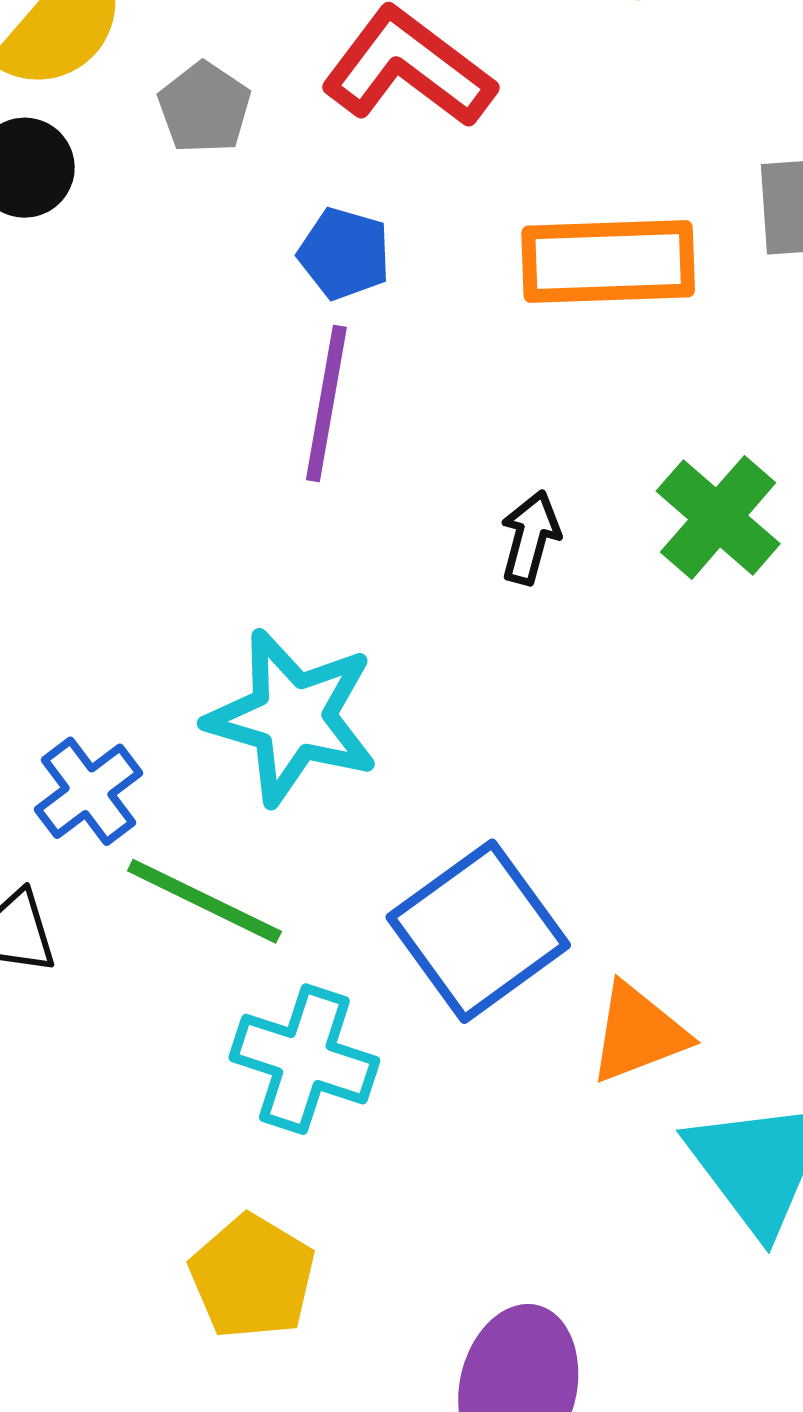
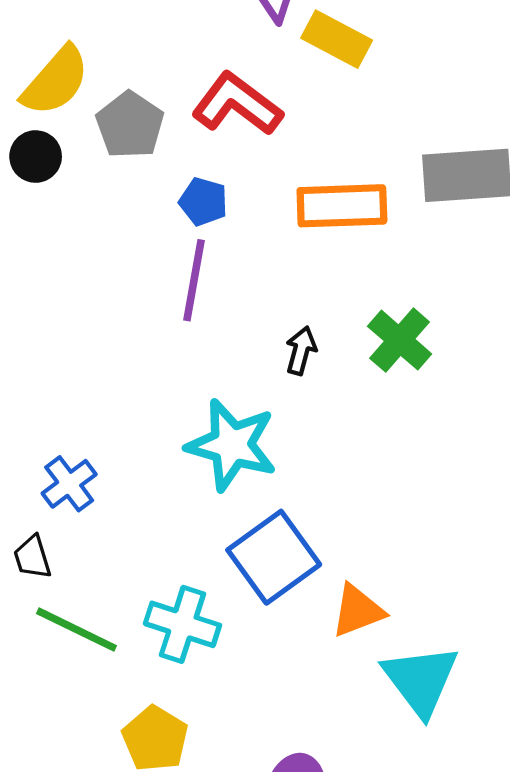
gray pentagon: (204, 108) -> (130, 125), size x1.4
cyan star: (292, 717) -> (232, 445), moved
green line: (204, 901) -> (76, 630), moved

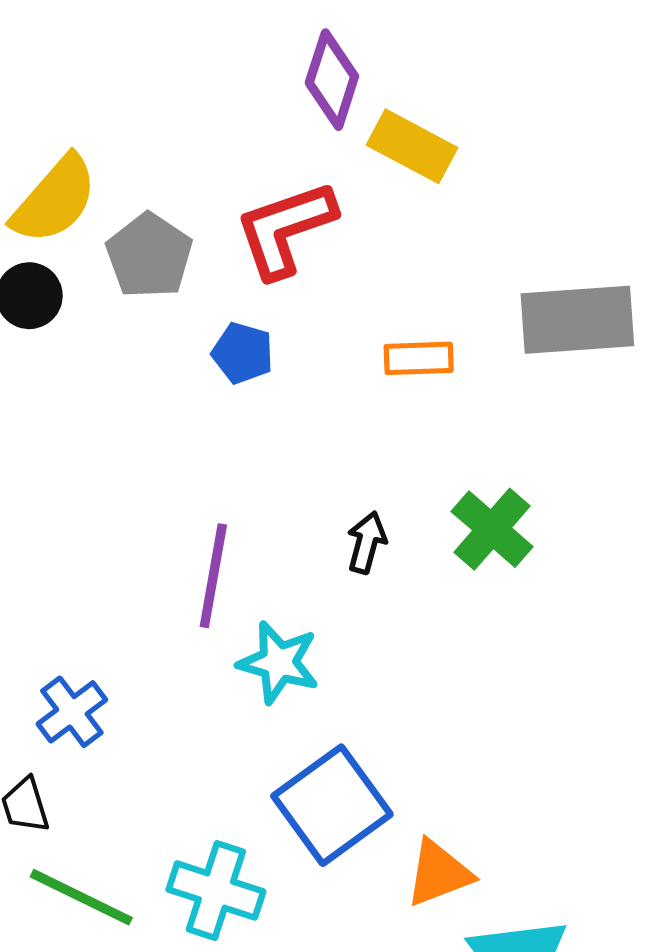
red L-shape: (237, 104) -> (285, 229), turned -56
orange rectangle: (342, 206) -> (419, 358), size x0.6
purple line: (194, 280) -> (213, 576), moved
cyan star: (232, 445) -> (279, 662), size x0.7

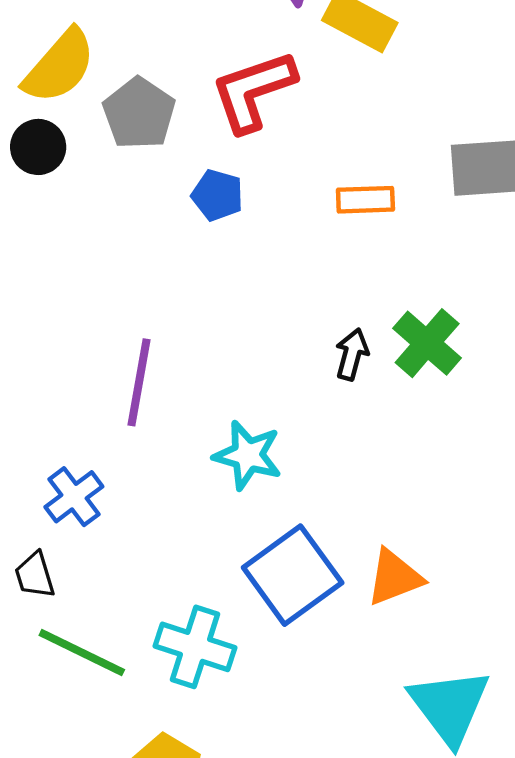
black arrow: (367, 542) -> (352, 354), moved
purple line: (213, 576) -> (139, 382), moved
orange triangle: (439, 873) -> (395, 577), moved

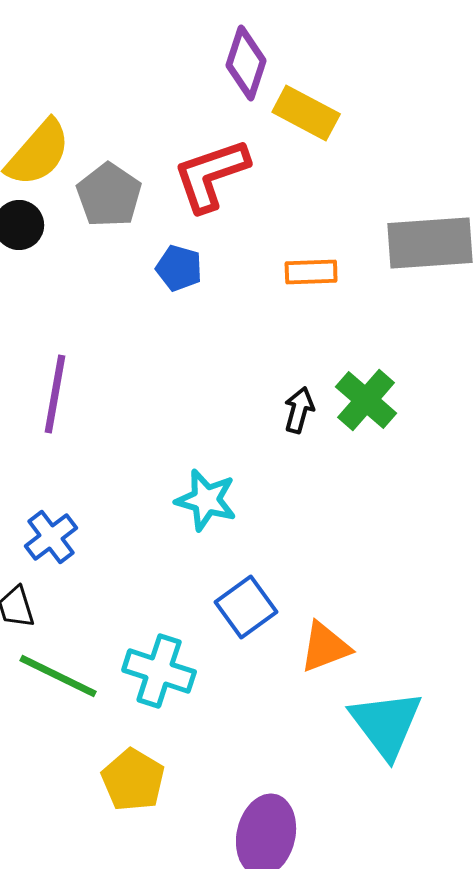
purple line: (139, 382) -> (55, 394), moved
blue square: (293, 575) -> (246, 607), size x0.7
orange triangle: (395, 577) -> (325, 647), moved

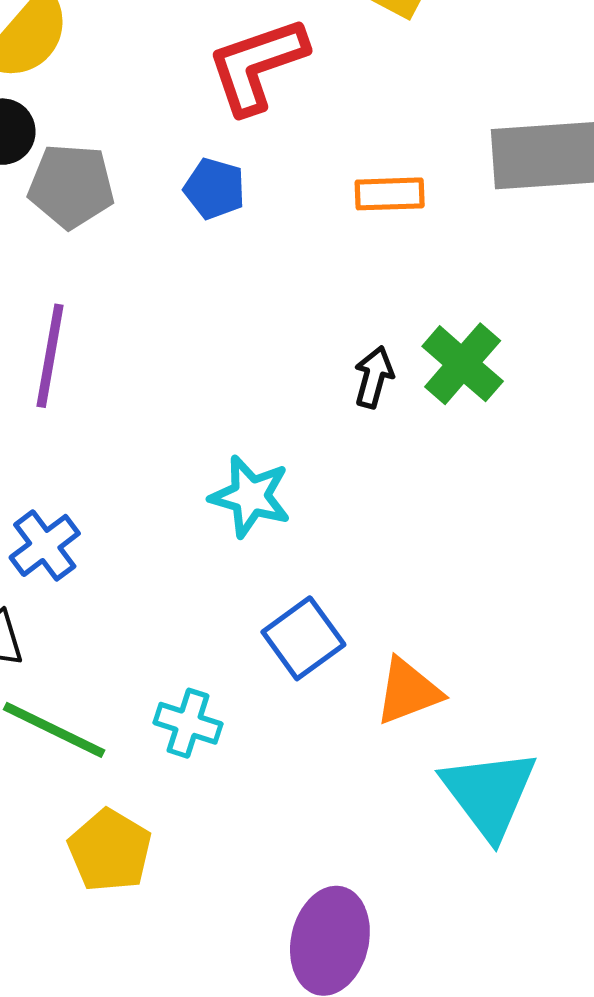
gray pentagon: (109, 195) -> (71, 186), moved, turned -30
cyan cross: (159, 671) -> (188, 723), size x0.7
yellow pentagon: (133, 780) -> (110, 851), moved

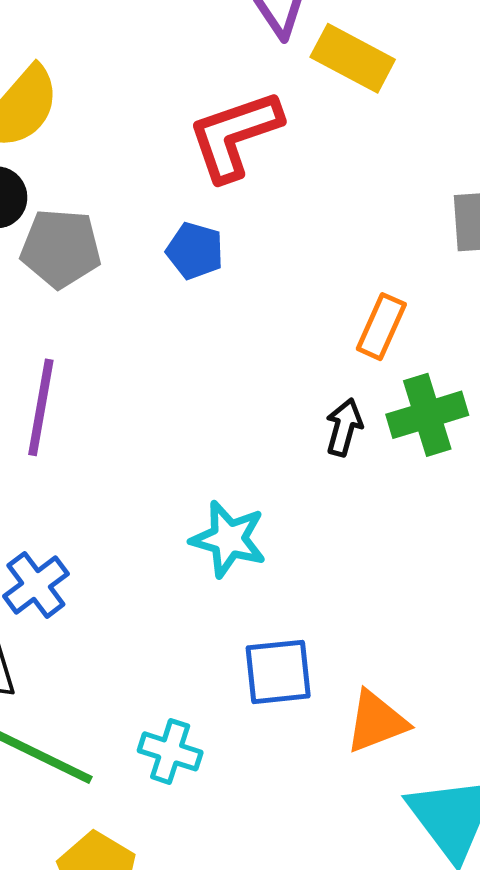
orange rectangle: (390, 194) -> (381, 327), moved, turned -64
green cross: (463, 364) -> (427, 415), turned 32
blue square: (303, 638) -> (278, 672), turned 30

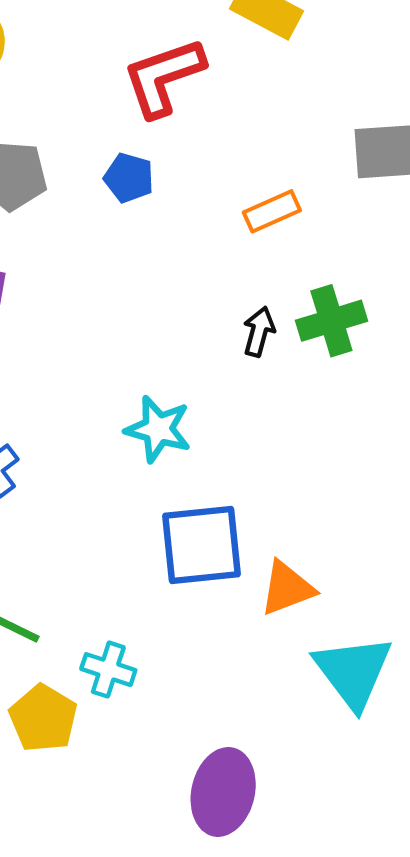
orange rectangle: (381, 327) -> (272, 211), moved, turned 42
blue square: (278, 672) -> (201, 545), size x1.4
cyan cross: (170, 751) -> (108, 670), moved

